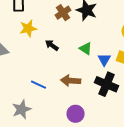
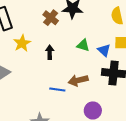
black arrow: (52, 45) -> (50, 52), turned 72
blue line: (39, 85) -> (57, 90), moved

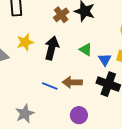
yellow star: (22, 43) -> (25, 42), moved
black arrow: (50, 52) -> (52, 48), size x1.6

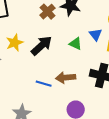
black arrow: (52, 48) -> (42, 46), turned 40
blue triangle: (105, 60) -> (96, 35), moved

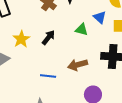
black arrow: (42, 46) -> (48, 37), size x0.7
blue line: (44, 84) -> (48, 76), moved

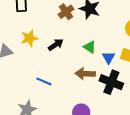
blue triangle: (100, 17) -> (108, 58), moved
brown arrow: (78, 65) -> (85, 74), moved

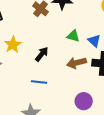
black arrow: (56, 45) -> (42, 54), moved

